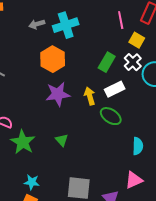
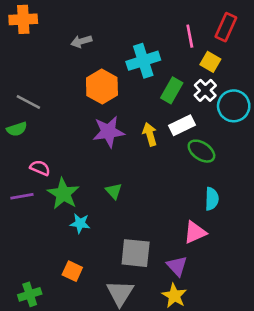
cyan cross: (66, 25) -> (143, 61), moved
green ellipse: (111, 116) -> (201, 151), moved
pink triangle: (134, 180) -> (195, 232), moved
cyan star: (32, 182) -> (80, 223), moved

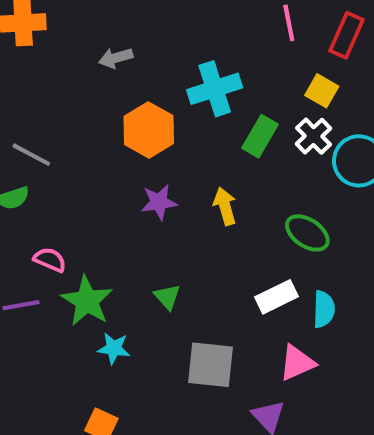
pink line: (190, 36) -> (289, 23), moved
white rectangle: (182, 125) -> (276, 297), moved
purple star: (108, 132) -> (159, 202), size x0.7
gray square: (136, 253) -> (211, 365), moved

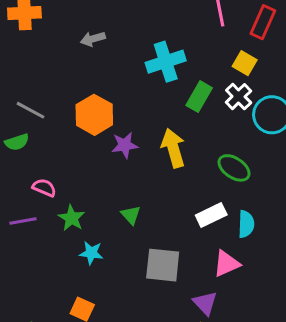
orange hexagon: (149, 130) -> (94, 115), moved
yellow arrow: (225, 206) -> (173, 148), size x1.4
green star: (87, 301) -> (72, 218), size x0.7

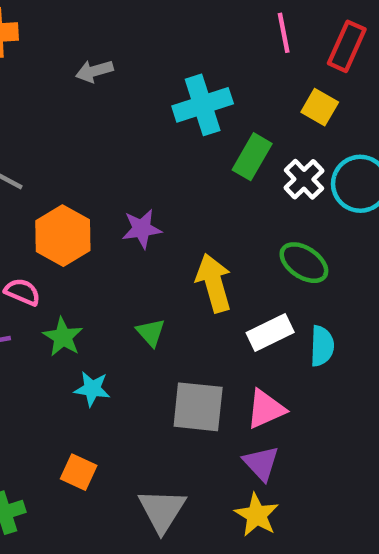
white cross: (239, 97) -> (304, 179), moved
orange hexagon: (94, 115) -> (63, 236), moved
yellow arrow: (173, 148) -> (214, 283), moved
pink triangle: (226, 264) -> (266, 409), moved

